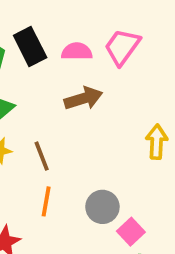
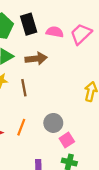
brown arrow: (83, 98) -> (36, 59), moved
orange line: (46, 201) -> (21, 127), moved

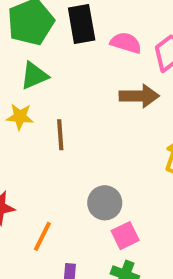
brown arrow: (36, 59) -> (139, 96), moved
orange line: (21, 127) -> (42, 236), moved

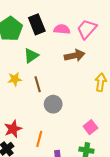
green triangle: (34, 76) -> (31, 56), moved
gray circle: (105, 203) -> (53, 104), moved
pink square: (125, 236) -> (90, 127), moved

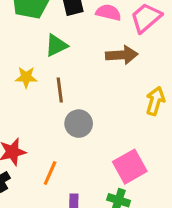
pink square: (90, 127) -> (130, 167), size x1.5

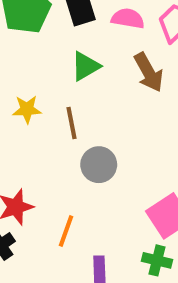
green triangle: (56, 45) -> (85, 66), moved
brown arrow: (122, 55) -> (149, 72), turned 68

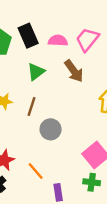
brown line: (71, 123) -> (31, 106), turned 36
orange line: (66, 231) -> (36, 171), turned -54

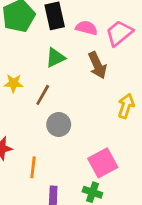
orange line: (36, 171) -> (33, 167), turned 36

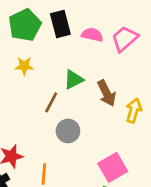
green triangle: (55, 58) -> (74, 80), moved
brown arrow: (97, 65) -> (107, 93), moved
yellow star: (14, 83) -> (24, 66), moved

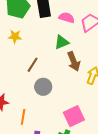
green triangle: (74, 80) -> (62, 42), moved

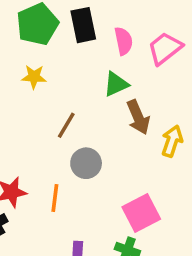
pink semicircle: (67, 18) -> (124, 41), turned 63
orange line: (23, 117) -> (55, 198), moved

